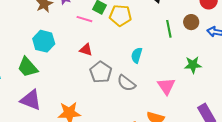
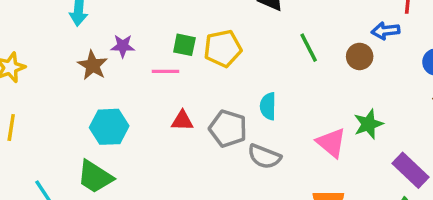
brown circle: (191, 22) -> (360, 56), moved
green star: (193, 65) -> (368, 124), moved
gray pentagon: (101, 72) -> (228, 129), moved

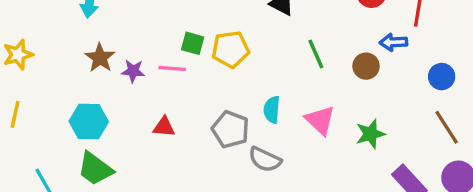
purple star: (123, 46) -> (133, 71), moved
red triangle: (182, 121) -> (164, 127), moved
cyan hexagon: (109, 127) -> (89, 121), moved
pink triangle: (331, 143) -> (320, 120), moved

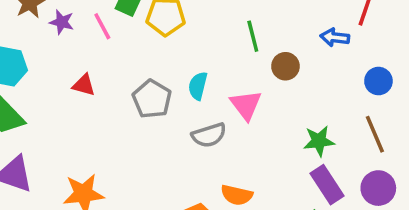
brown circle: (366, 66) -> (285, 66), moved
pink line: (172, 68) -> (102, 26), turned 48
green star: (370, 134) -> (319, 141), moved
gray semicircle: (265, 159) -> (209, 135), moved, turned -52

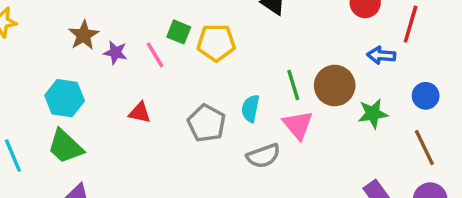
green line: (253, 36) -> (293, 85), moved
brown circle: (285, 66) -> (335, 86), size x1.5
green star: (319, 141) -> (373, 114), moved

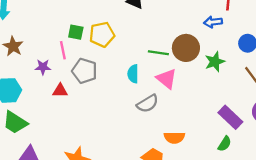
purple star: (115, 53) -> (43, 67), moved
pink line: (155, 55) -> (63, 50), turned 30
green line: (293, 85) -> (158, 53), turned -54
gray pentagon: (206, 123) -> (84, 71), moved

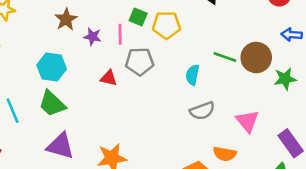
purple star: (43, 67) -> (93, 37), moved
gray pentagon: (84, 71) -> (140, 61), turned -30
pink triangle: (167, 79) -> (247, 121), moved

